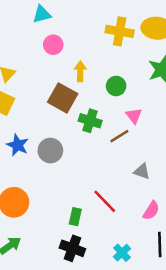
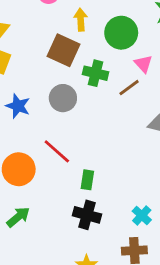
green circle: (116, 86) -> (121, 33), size x1.5
gray circle: (50, 151) -> (63, 98), moved
red line: (105, 201) -> (57, 151), moved

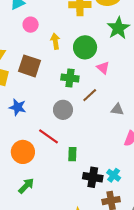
brown square: (63, 50) -> (30, 66), moved
brown line: (129, 88) -> (90, 95), moved
gray circle: (63, 98) -> (63, 110), moved
black cross: (87, 215) -> (93, 177), moved

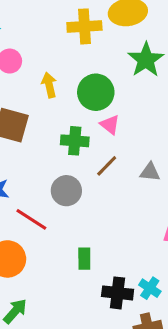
pink triangle: (103, 68) -> (110, 125), moved
gray triangle: (117, 110) -> (150, 172), moved
red line: (49, 136) -> (31, 219), moved

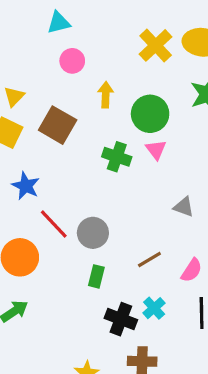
yellow cross: (84, 26) -> (156, 45), turned 36
brown line: (107, 166) -> (149, 260), moved
gray circle: (66, 191) -> (93, 233), moved
cyan cross: (150, 288) -> (154, 308), moved

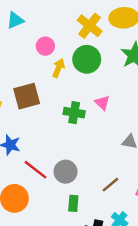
pink circle: (72, 61) -> (45, 46), moved
yellow arrow: (106, 95) -> (59, 68), turned 30
green circle: (150, 114) -> (87, 59), moved
brown square: (58, 125) -> (27, 96), turned -36

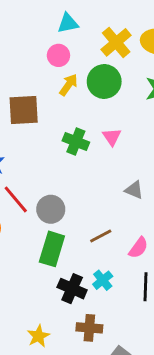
cyan triangle: (15, 20) -> (68, 23), moved
green rectangle: (73, 203) -> (52, 249), size x1.6

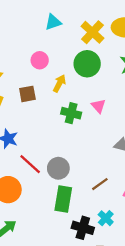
pink circle: (58, 55) -> (40, 60), moved
yellow arrow: (69, 85) -> (59, 83), moved
brown square: (24, 110) -> (27, 94), size x0.7

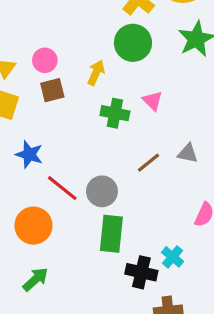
pink circle: (40, 60) -> (45, 60), moved
brown line: (100, 184) -> (148, 163), moved

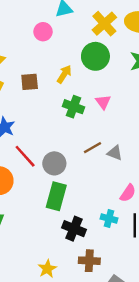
pink circle: (45, 60) -> (43, 32), moved
gray triangle: (188, 153) -> (115, 153), moved
cyan cross: (173, 257) -> (109, 219), moved, turned -35

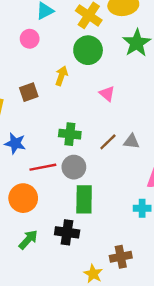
green cross: (73, 107) -> (70, 134), moved
red line: (25, 156) -> (43, 167), turned -45
black cross: (74, 229) -> (67, 232), moved
brown cross: (89, 261) -> (121, 257), moved

